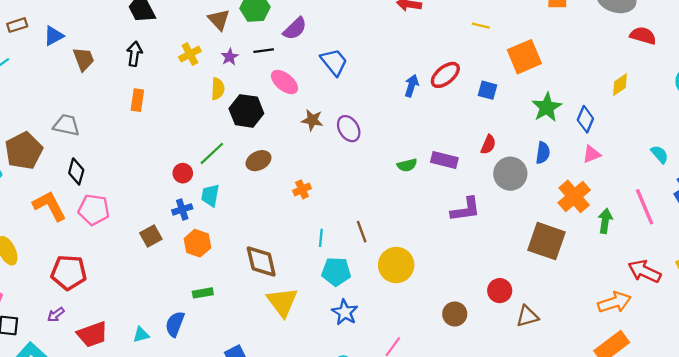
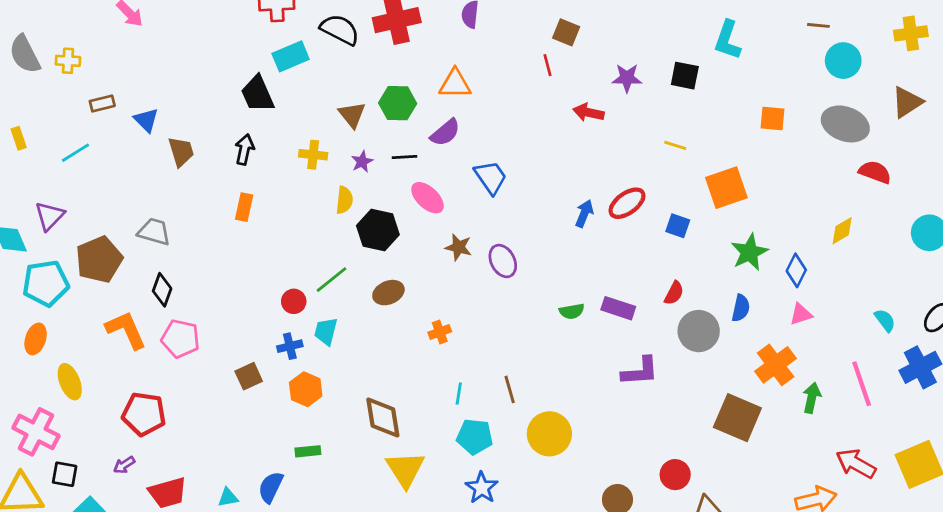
blue triangle: (54, 36) -> (146, 120), turned -50
yellow cross: (190, 54) -> (313, 155), turned 30

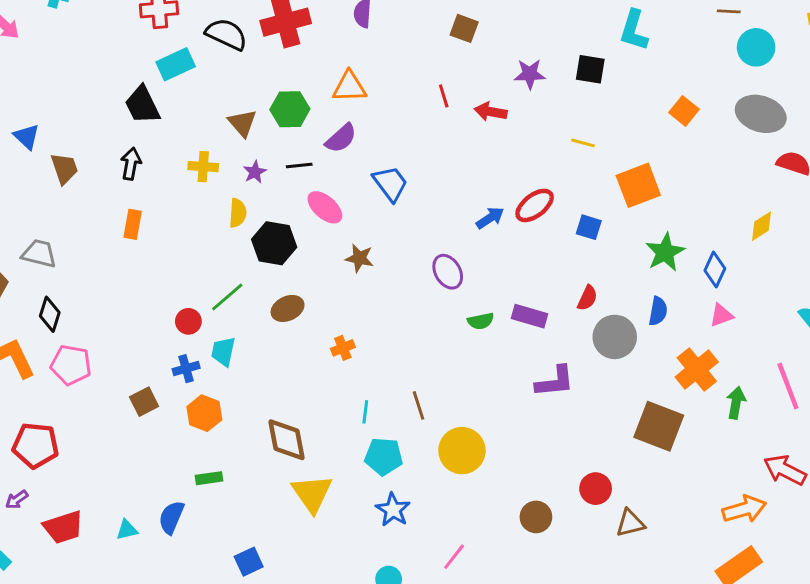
red line: (547, 65) -> (444, 96), moved
orange square: (772, 118) -> (684, 111), turned 36
blue arrow: (584, 213) -> (490, 218), turned 36
purple ellipse: (503, 261) -> (448, 272), moved

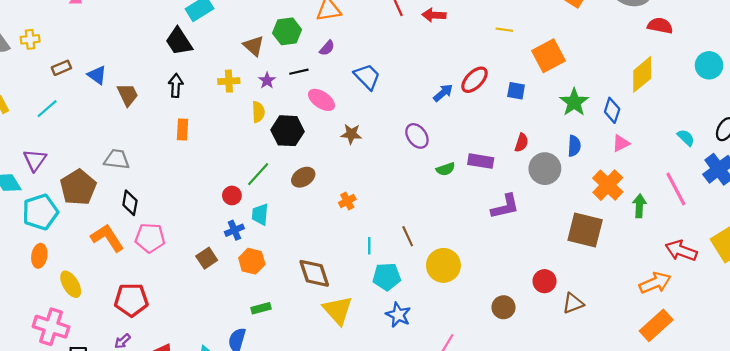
purple semicircle: (341, 138) -> (327, 48), size x0.7
yellow diamond: (762, 226) -> (642, 74), size x1.6

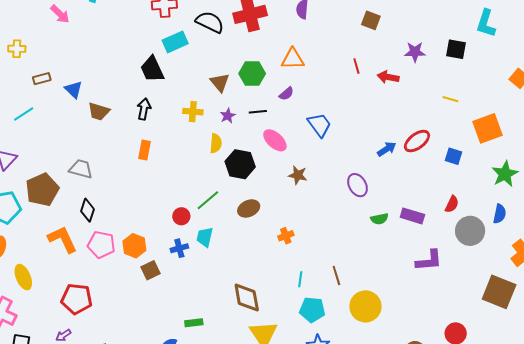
brown trapezoid: (128, 95) -> (99, 111), turned 125
orange hexagon: (252, 261) -> (134, 246), moved

